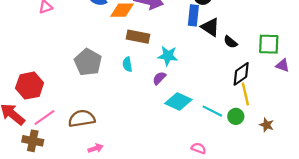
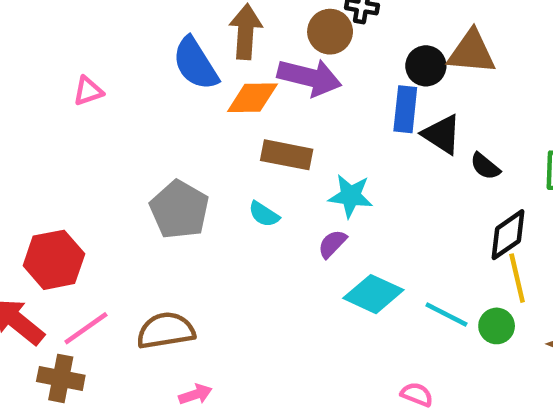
cyan semicircle: (127, 64) -> (264, 214), turned -48

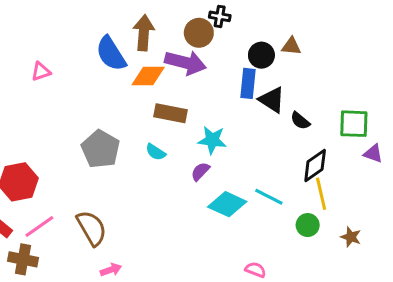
brown triangle: (471, 52) -> (291, 46), size x0.6
cyan line: (446, 315) -> (269, 197), moved
brown semicircle: (166, 331) -> (92, 228), turned 69

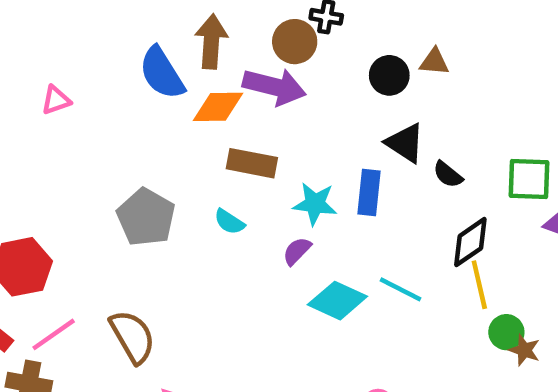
blue rectangle: (248, 83) -> (369, 192), moved
green circle: (308, 225) -> (506, 332), moved

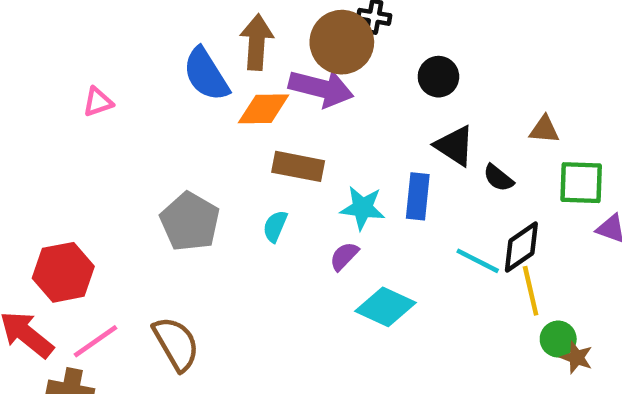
brown circle: (295, 42) -> (342, 42), size x1.4
brown triangle: (434, 62) -> (544, 130), moved
cyan semicircle: (229, 222) -> (275, 226), turned 80
cyan line: (401, 289) -> (478, 261), moved

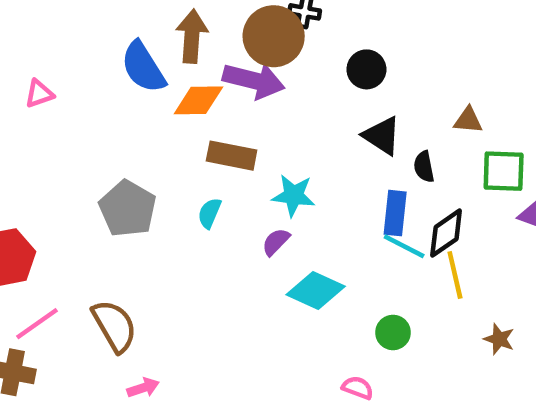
black semicircle: (498, 178) -> (424, 167), turned 40
blue rectangle: (418, 196) -> (395, 213), moved
green circle: (558, 339) -> (393, 332), moved

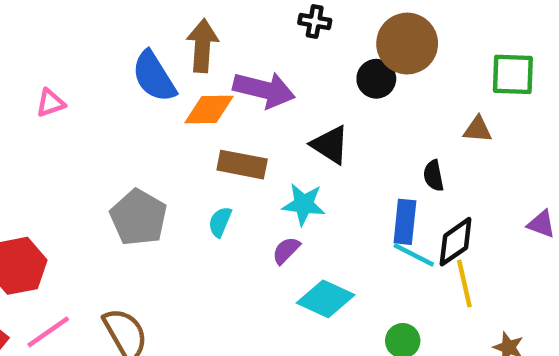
brown circle: (274, 36) -> (407, 44), moved
black triangle: (382, 136) -> (330, 145), moved
green square: (504, 171) -> (513, 74), moved

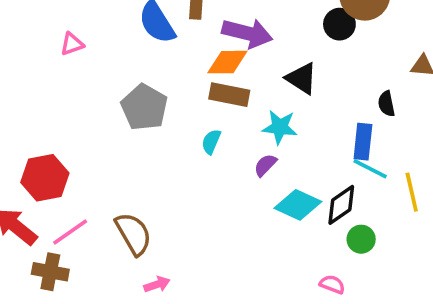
orange diamond: (209, 110) -> (227, 62), moved
gray pentagon: (139, 217) -> (144, 107), moved
black diamond: (456, 242) -> (341, 205), moved

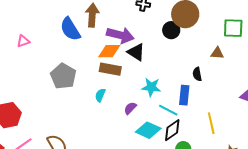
black triangle: (301, 78) -> (136, 52), moved
cyan star: (280, 127) -> (151, 87), moved
cyan line: (370, 169) -> (168, 110), moved

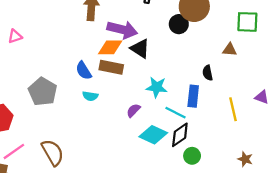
blue semicircle: (70, 29) -> (84, 71), moved, size x0.7
gray pentagon: (63, 76) -> (43, 92), moved
cyan semicircle: (100, 95) -> (90, 96), moved, turned -104
yellow line: (211, 123) -> (233, 109), moved

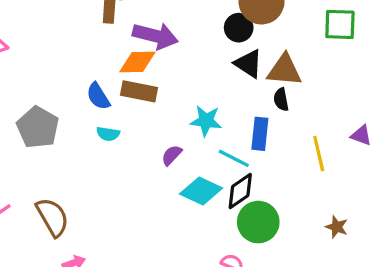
black triangle: (140, 48) -> (248, 64), moved
brown triangle: (230, 50) -> (284, 70), moved, size x1.6
green circle: (192, 156) -> (258, 222), size x1.6

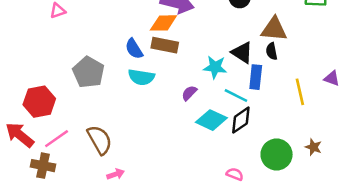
black triangle: (248, 64) -> (242, 52), moved
cyan semicircle: (108, 134) -> (141, 77), size x1.5
green circle: (258, 222) -> (277, 154), moved

